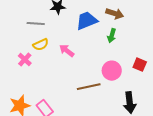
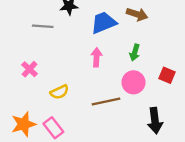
green arrow: (112, 36) -> (135, 52), moved
yellow semicircle: (41, 45) -> (59, 92), moved
pink arrow: (67, 51) -> (96, 57), moved, turned 56

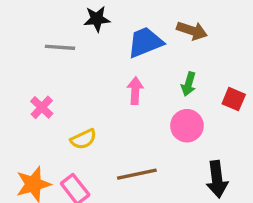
red square: (167, 75) -> (234, 99), moved
brown line: (106, 101) -> (137, 174), moved

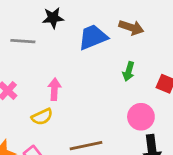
pink arrow: (135, 91) -> (54, 89), moved
pink circle: (187, 126) -> (141, 117), moved

